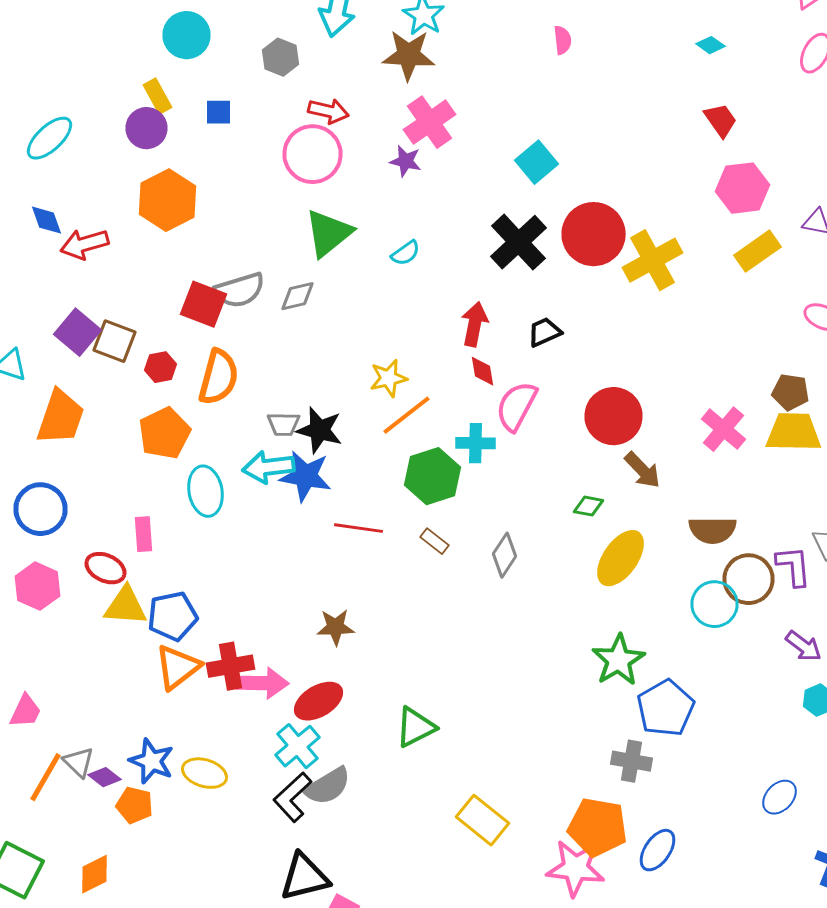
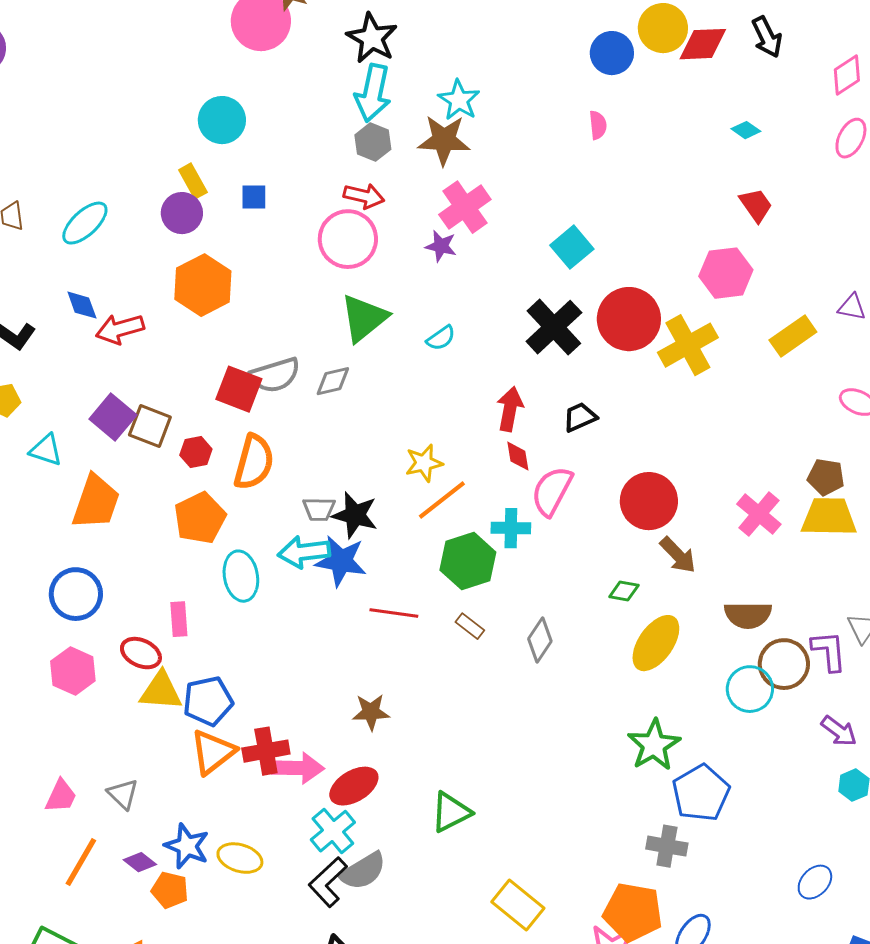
gray hexagon: (280, 57) -> (373, 142), moved
pink hexagon: (742, 188) -> (726, 273), moved
gray triangle: (78, 762) -> (123, 794), moved

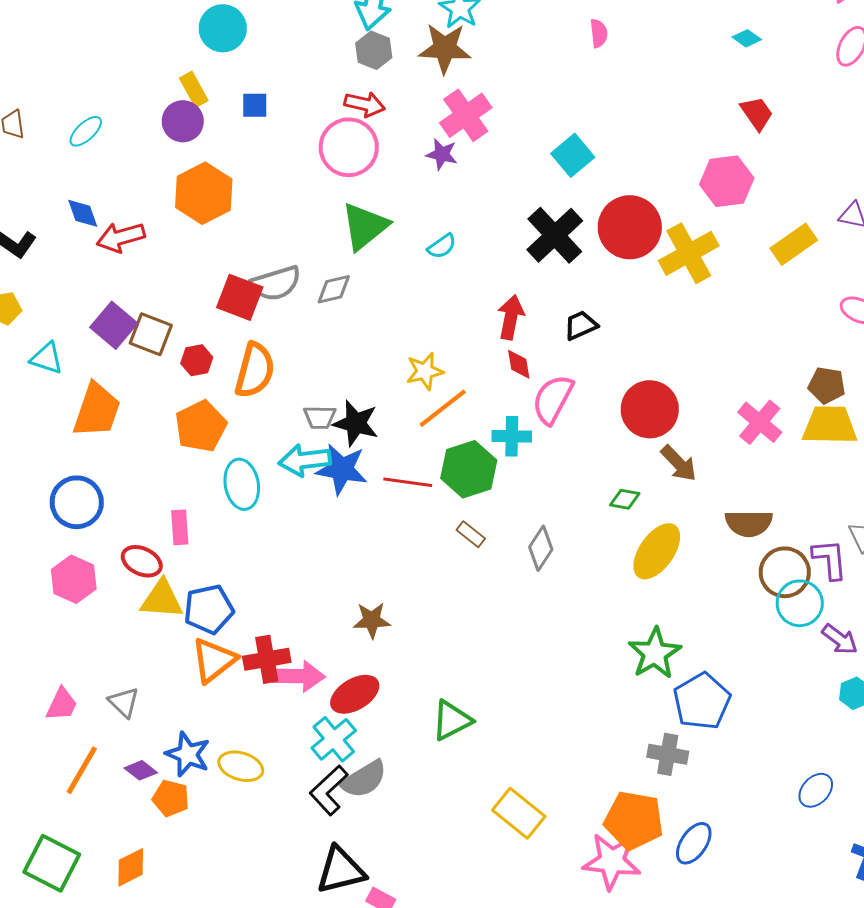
cyan ellipse: (85, 223) -> (86, 131), size x0.7
red line: (394, 613) -> (408, 482), moved
cyan circle: (750, 689) -> (800, 603), moved

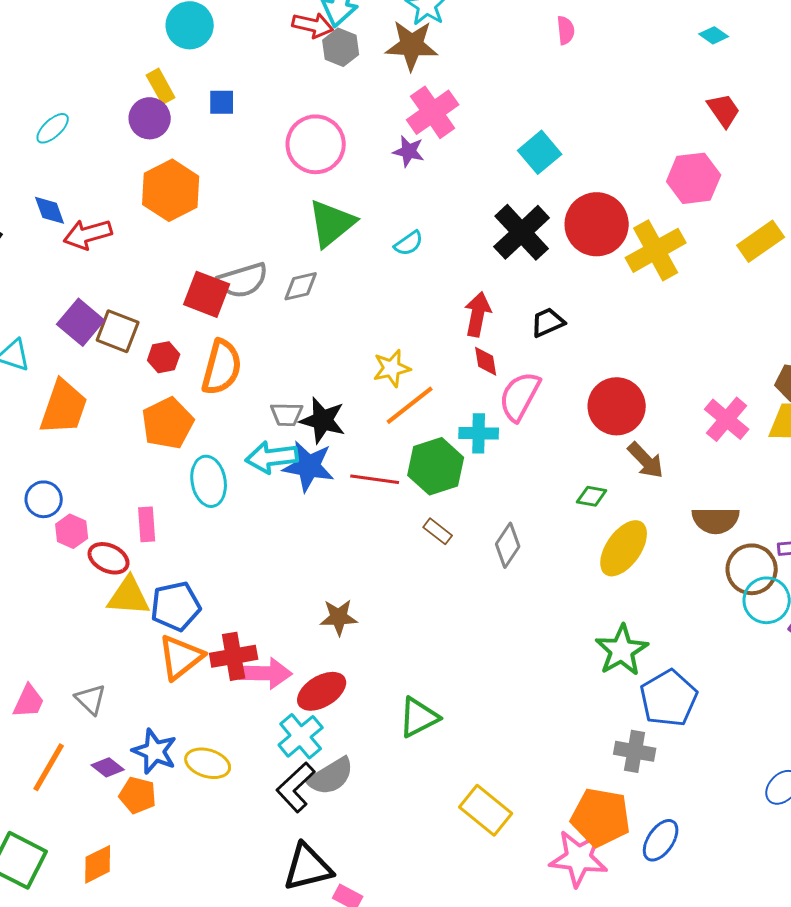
red arrow: (365, 104) -> (313, 25), moved
blue circle: (77, 502) -> (44, 499), size x0.7
pink hexagon: (74, 579) -> (72, 531), moved, size x0.7

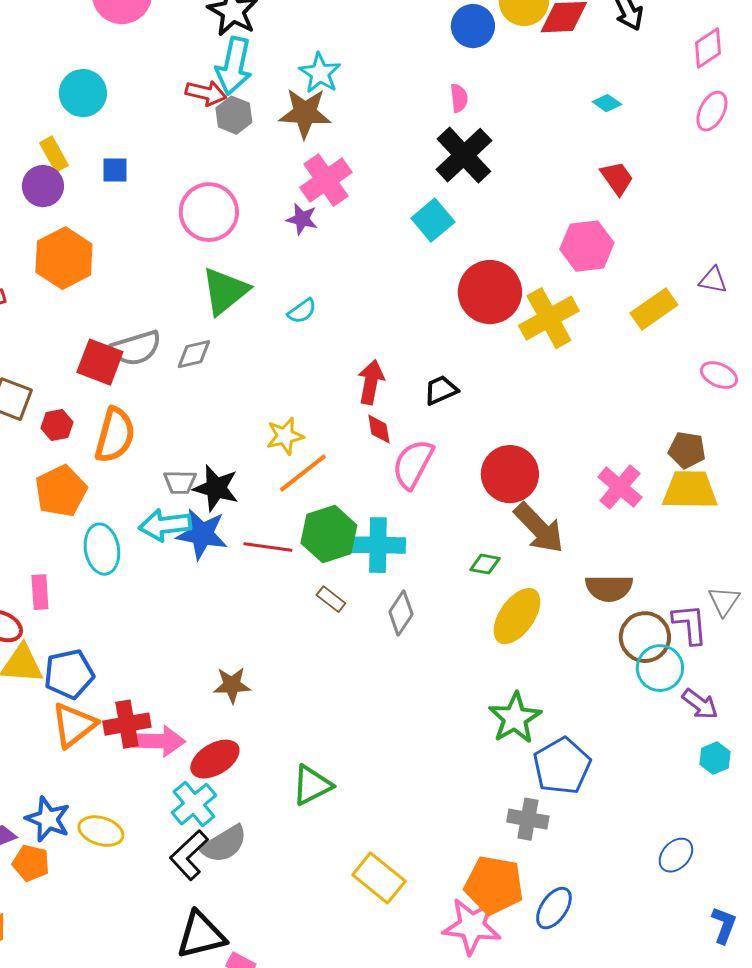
black cross: (522, 232) -> (464, 155), moved
cyan cross: (479, 433) -> (378, 545), moved, size x1.4
brown arrow: (646, 460) -> (539, 528), size x1.4

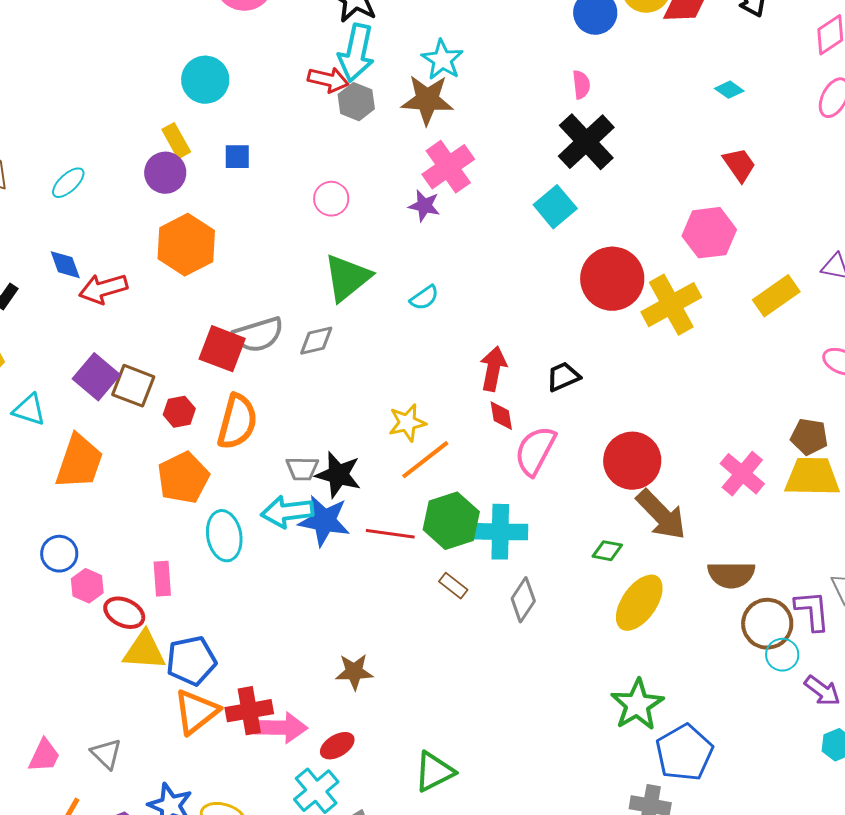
pink circle: (209, 212) -> (331, 199), size x0.6
cyan circle: (660, 668) -> (782, 655), size x0.7
red ellipse: (215, 759) -> (337, 746), size x0.7

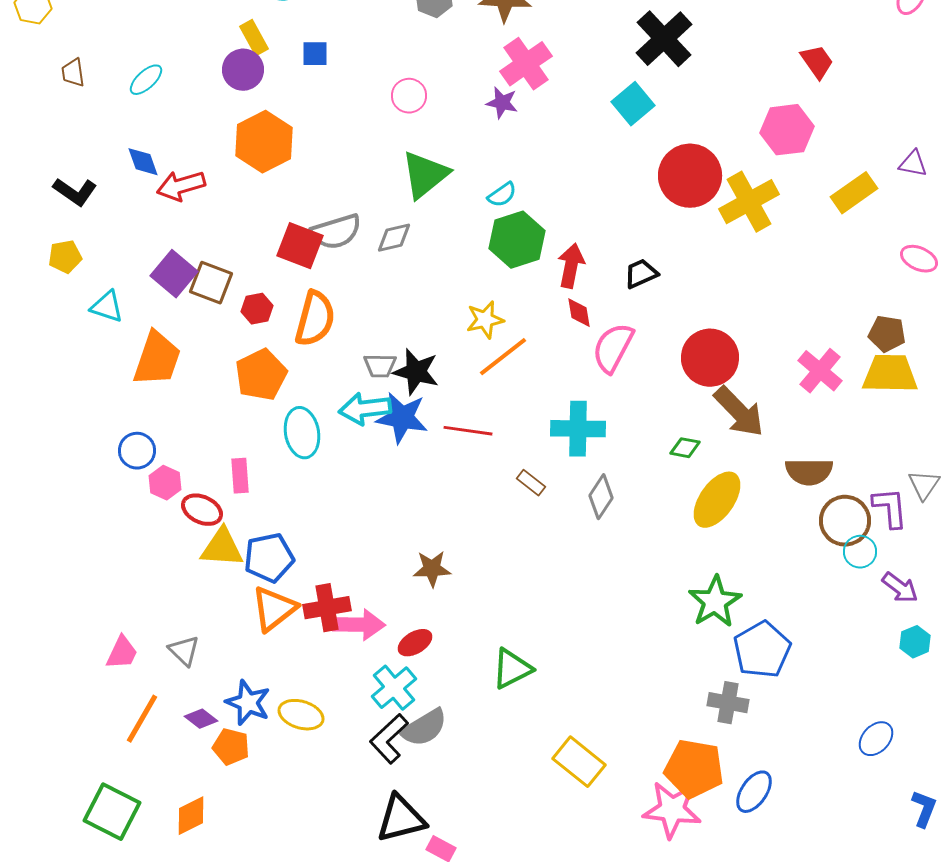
green hexagon: (451, 521) -> (517, 240), moved

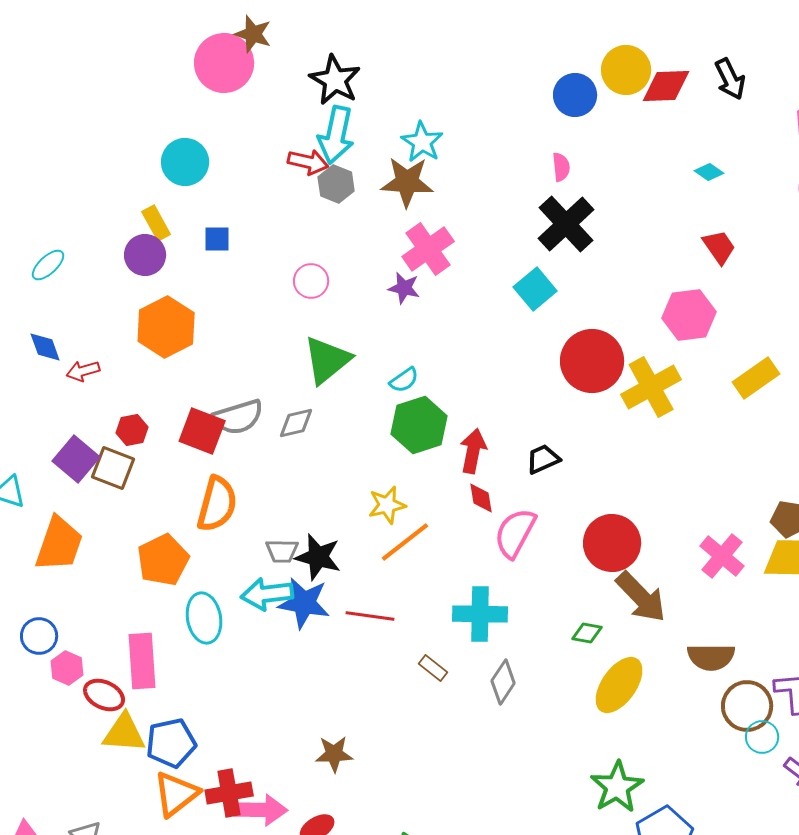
red arrow: (181, 186) -> (83, 371), size x0.7
red hexagon: (257, 309) -> (132, 430), moved
pink rectangle: (240, 476) -> (142, 661), size x1.6

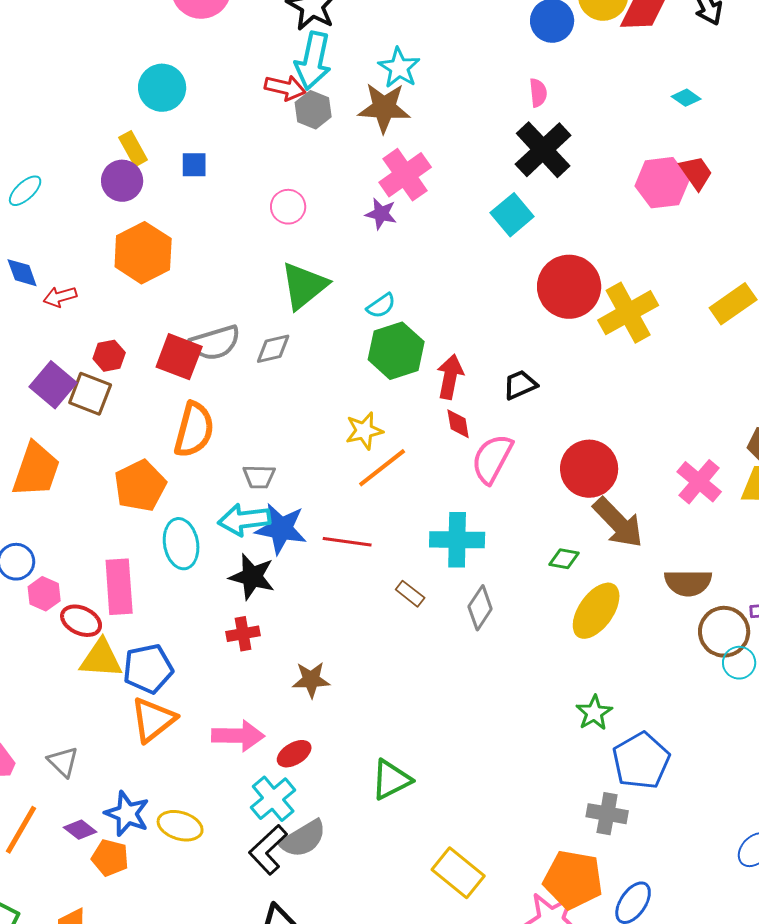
pink hexagon: (689, 315) -> (662, 183), moved
black star: (318, 557) -> (252, 577), moved
green star: (617, 787) -> (594, 713), size x0.7
red cross: (229, 793) -> (243, 634), moved, size x0.7

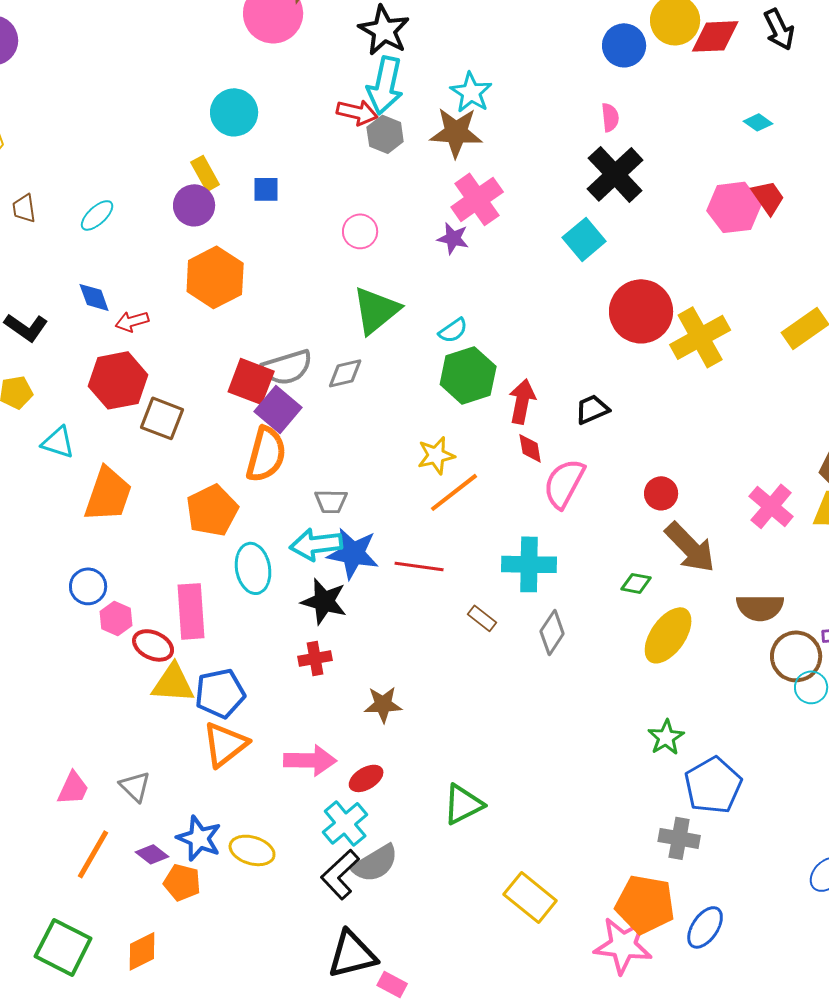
red hexagon: (109, 356) -> (118, 380), moved, size x1.8
purple square: (53, 385) -> (278, 409), moved
red circle: (589, 469) -> (661, 493), size x0.6

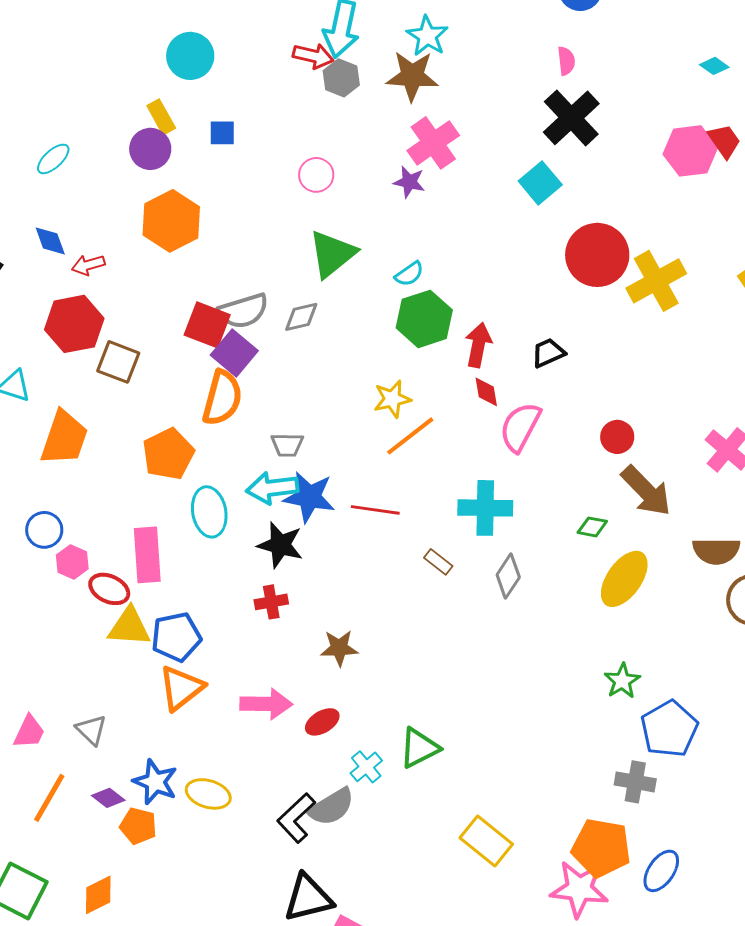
cyan cross: (345, 823) -> (366, 767), moved, size x0.7

